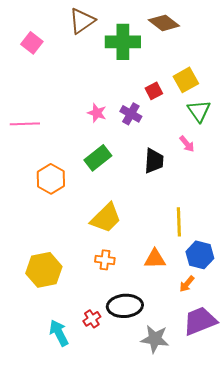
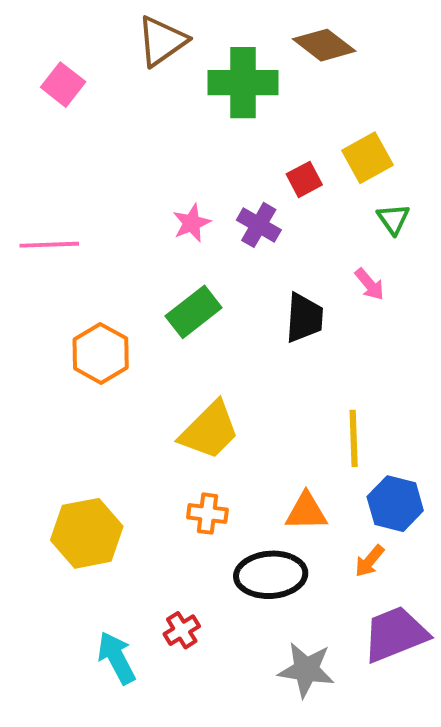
green triangle: (199, 111) -> (393, 219), size x0.7
pink star: (97, 113) -> (192, 223), turned 30
black ellipse: (125, 306) -> (271, 575), moved

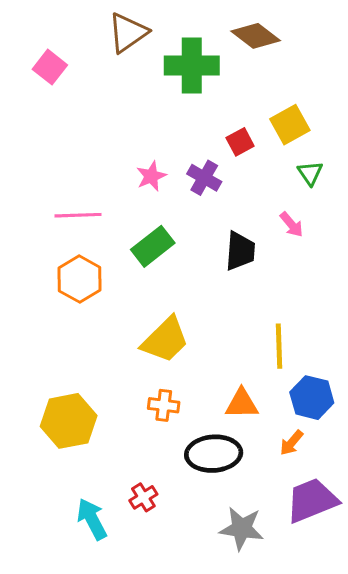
pink line: (49, 245) -> (78, 215), moved

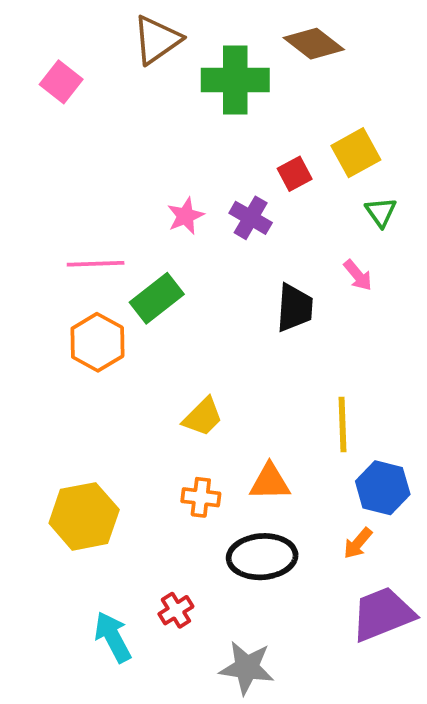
green rectangle: (153, 246) -> (157, 298), moved
yellow trapezoid: (165, 340) -> (203, 417), size x0.7
orange triangle: (242, 404) -> (270, 482), moved
gray star: (242, 528) -> (247, 668), moved

